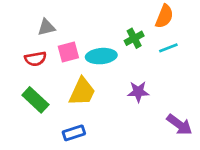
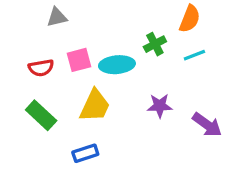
gray triangle: (46, 27) -> (57, 17), moved
purple arrow: (179, 125) -> (207, 125), moved

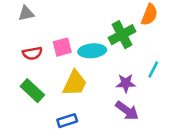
gray triangle: (57, 17) -> (26, 13), moved
green cross: (155, 44) -> (122, 35), size x1.5
cyan line: (194, 55) -> (153, 69), moved, turned -42
purple arrow: (207, 125) -> (127, 111), moved

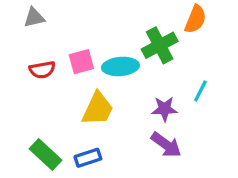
green rectangle: (32, 91) -> (46, 155), moved

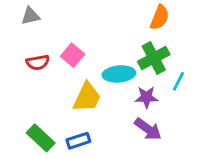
orange semicircle: (195, 19) -> (160, 17), moved
green cross: (160, 45) -> (154, 58), moved
pink square: (81, 62) -> (73, 55), turned -35
cyan ellipse: (120, 66) -> (119, 74), moved

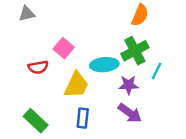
red semicircle: (38, 62) -> (38, 67), moved
blue rectangle: (78, 141) -> (83, 118), moved, turned -66

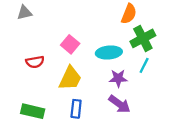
pink square: (64, 48) -> (70, 44), moved
green cross: (135, 51) -> (143, 38), moved
cyan ellipse: (104, 65) -> (109, 52), moved
green rectangle: (36, 121) -> (33, 111), turned -30

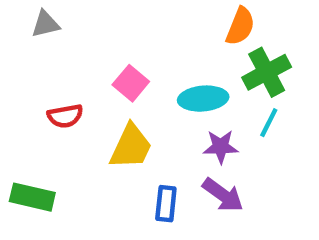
blue rectangle: (76, 109) -> (166, 204), moved
green rectangle: (33, 111) -> (32, 197), moved

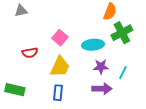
cyan line: (269, 123) -> (123, 73), moved
purple arrow: (223, 195) -> (102, 89), turned -36
blue rectangle: (166, 204) -> (58, 93), moved

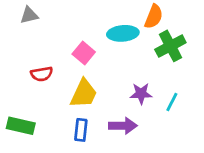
cyan ellipse: (93, 45) -> (123, 33), moved
purple arrow: (102, 89) -> (123, 126), moved

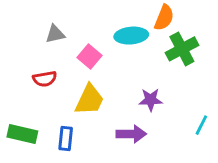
gray triangle: (29, 15) -> (55, 34), moved
cyan line: (172, 102) -> (201, 125), moved
blue rectangle: (81, 130) -> (66, 138), moved

